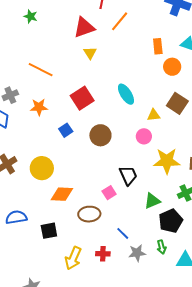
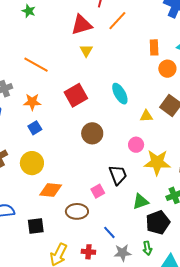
blue square: (66, 130) -> (35, 128), moved
pink circle: (144, 136) -> (136, 145), moved

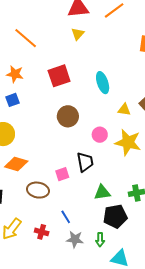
pink circle: (136, 145) -> (100, 135), moved
yellow star: (157, 162) -> (128, 142), moved

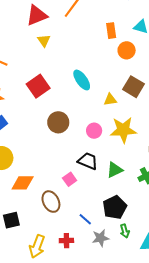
black trapezoid: (85, 162) -> (88, 161), turned -40
brown ellipse: (38, 190) -> (51, 202), turned 70
green triangle: (102, 192) -> (115, 170), moved
black pentagon: (115, 216) -> (115, 207), moved

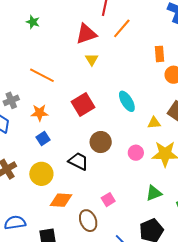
black trapezoid: (88, 161) -> (78, 161), moved

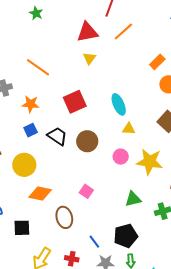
orange rectangle: (159, 54) -> (157, 62), turned 42
yellow triangle: (154, 123) -> (129, 129), moved
black trapezoid: (78, 161) -> (57, 136), moved
pink square: (108, 200) -> (86, 191), moved, turned -32

